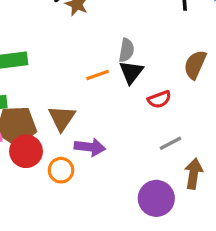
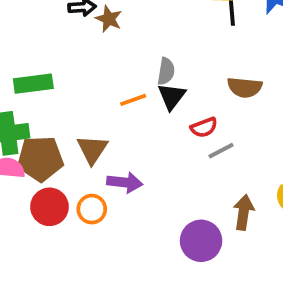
brown semicircle: (195, 65) -> (245, 87), turned -108
gray line: (170, 143) -> (221, 151), moved
red circle: (26, 151) -> (49, 207), moved

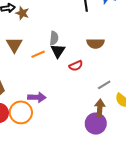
brown triangle: (92, 149) -> (14, 45), moved
gray line: (221, 151) -> (104, 85), moved
orange circle: (92, 209) -> (21, 112), size x1.5
purple circle: (201, 241) -> (96, 124), moved

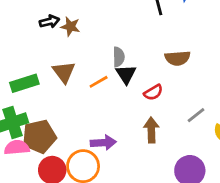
brown arrow: (100, 108) -> (151, 130), moved

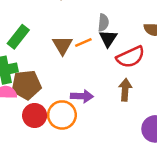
brown triangle: (64, 72) -> (62, 45), moved
green rectangle: (24, 83) -> (18, 37), turned -40
red semicircle: (153, 92) -> (131, 57), size x1.6

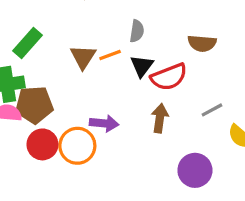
black triangle: (108, 38) -> (142, 66), moved

